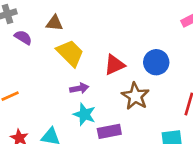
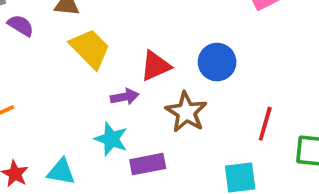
purple arrow: (79, 88) -> (125, 97), moved

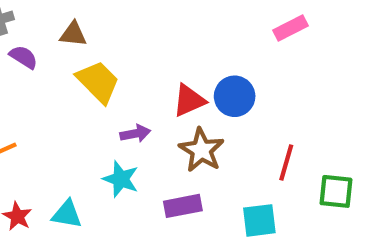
red triangle: (155, 66) -> (189, 100), moved
purple rectangle: (148, 164) -> (183, 206), moved

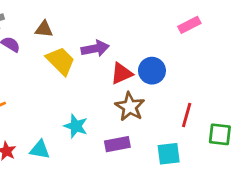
purple arrow: (135, 134) -> (95, 48), moved, size x1.4

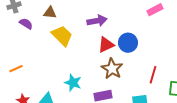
purple arrow: (95, 48) -> (97, 21), moved

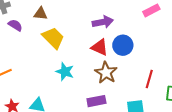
purple arrow: (97, 21) -> (103, 22), moved
red triangle: (106, 45) -> (100, 47), turned 48
cyan star: (73, 83) -> (65, 72), moved

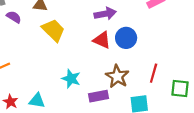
cyan star: (65, 72) -> (71, 79), moved
brown star: (106, 73) -> (117, 76), moved

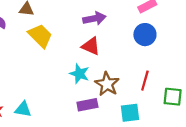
blue circle: (126, 38) -> (145, 35), moved
cyan star: (71, 79) -> (79, 74), moved

